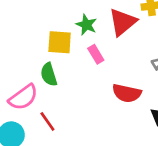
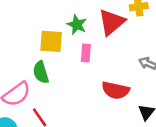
pink rectangle: (96, 54) -> (86, 53), turned 36

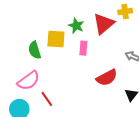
green semicircle: (41, 72) -> (35, 50), moved
red semicircle: (116, 90) -> (107, 78), turned -40

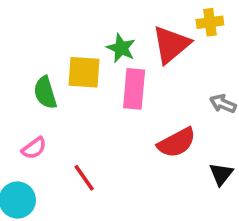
pink rectangle: (83, 48) -> (134, 89), size x1.5
pink semicircle: (28, 81) -> (34, 148), size x0.6
red line: (47, 99) -> (84, 178), moved

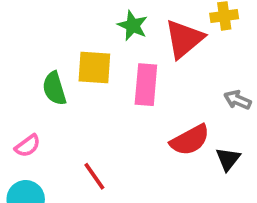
green star: (121, 48) -> (133, 25), moved
pink semicircle: (34, 148) -> (28, 146), moved
black triangle: (221, 174) -> (228, 159), moved

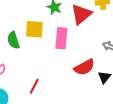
red line: (94, 176) -> (34, 86), turned 63

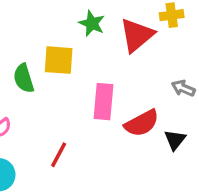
pink rectangle: (61, 38) -> (103, 102), moved

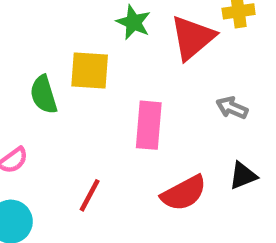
gray arrow: (183, 88) -> (232, 108), moved
red semicircle: (142, 123) -> (184, 193), moved
black triangle: (175, 140) -> (243, 176), turned 30

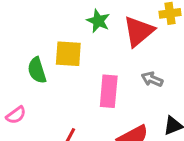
gray arrow: (232, 108) -> (152, 79), moved

